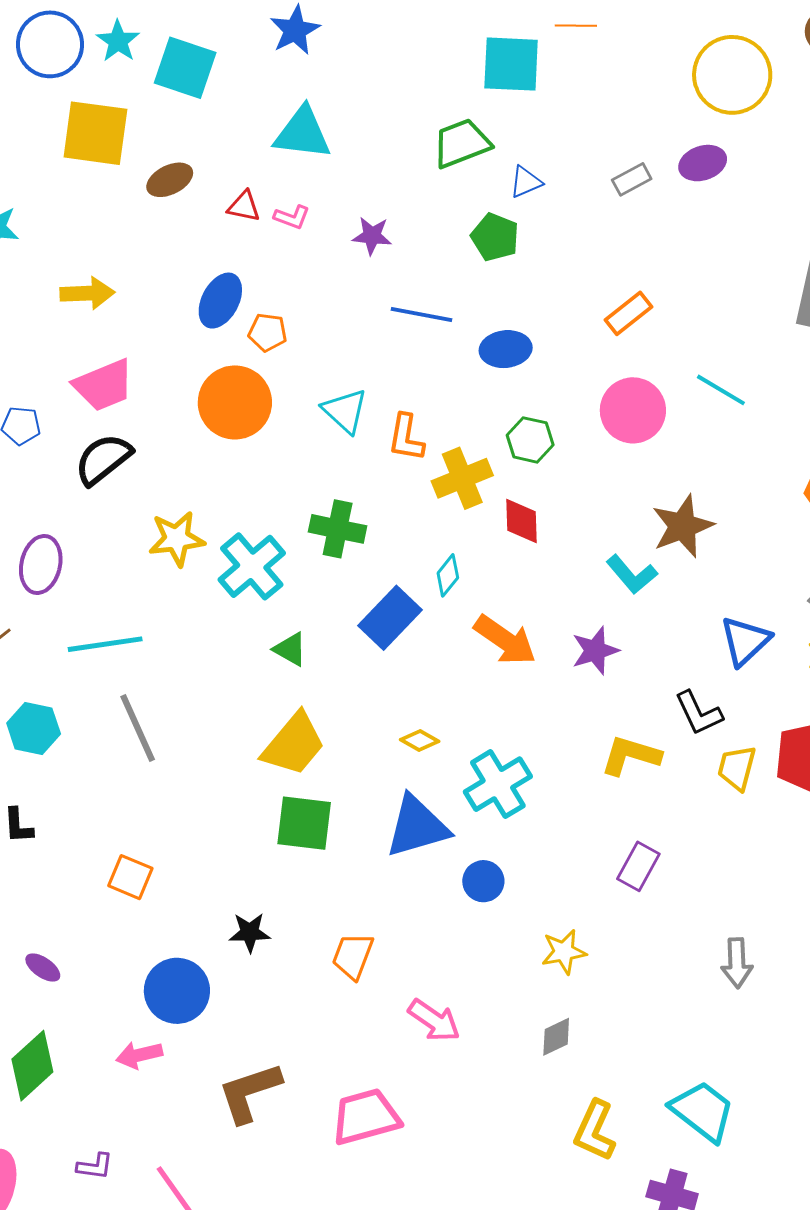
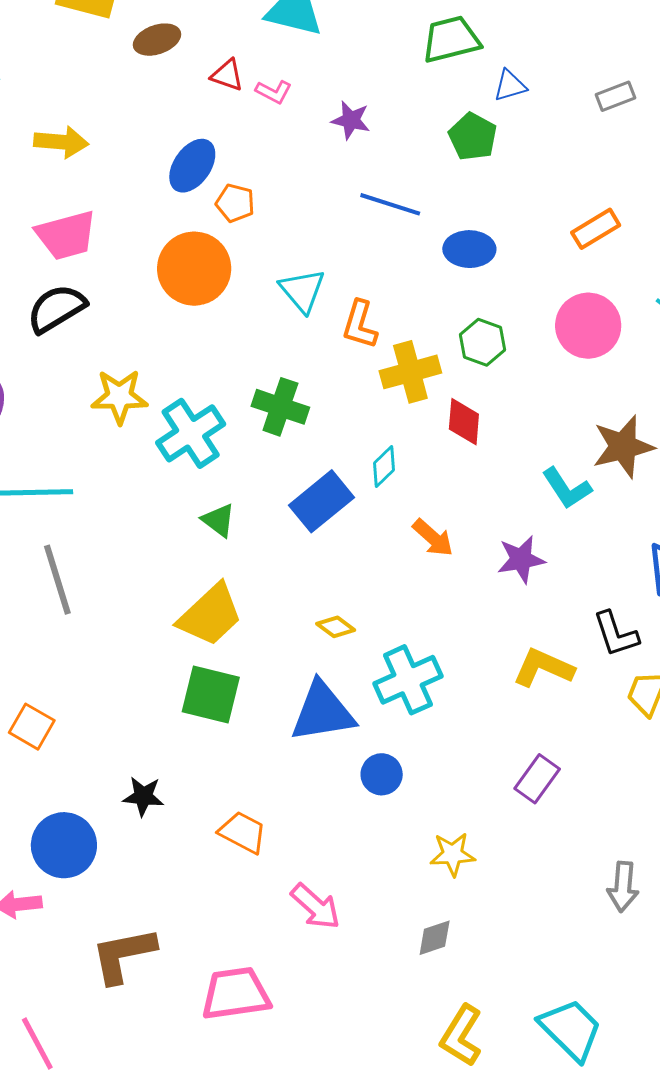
orange arrow: (505, 640) -> (433, 538), size x0.7
orange trapezoid: (353, 956) -> (243, 832), turned 90

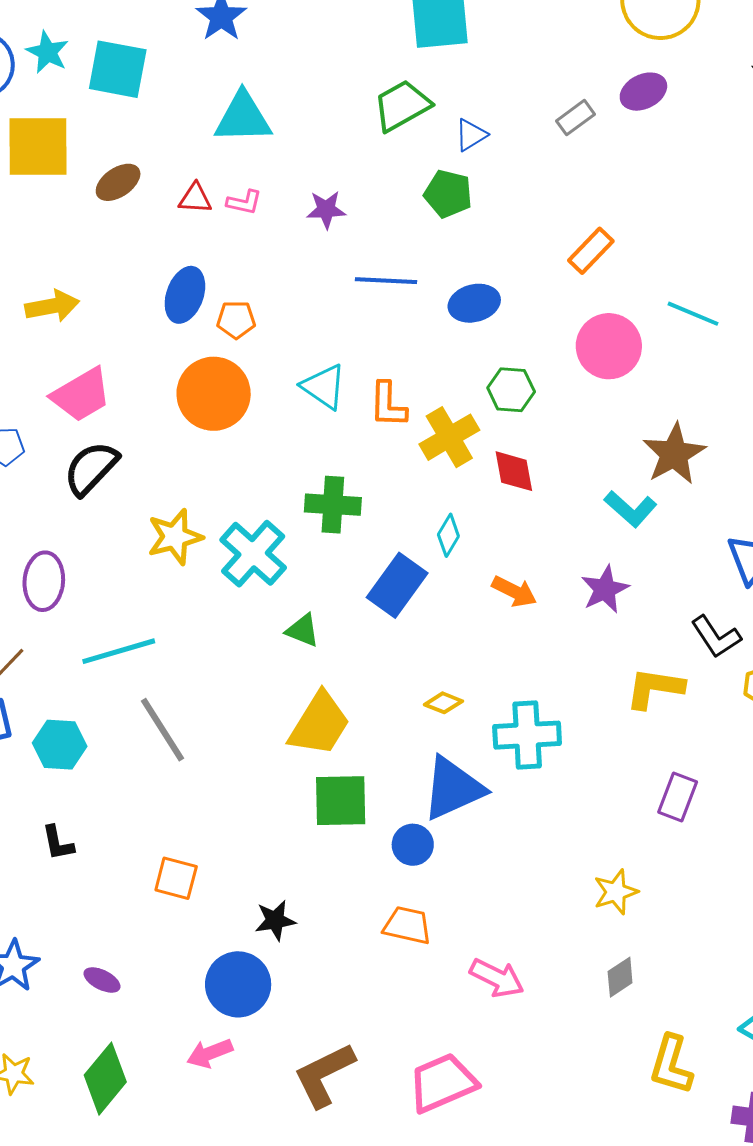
cyan cross: (408, 680) -> (527, 735), turned 36
blue circle: (382, 774) -> (413, 845), moved
black star: (143, 796) -> (275, 920), moved

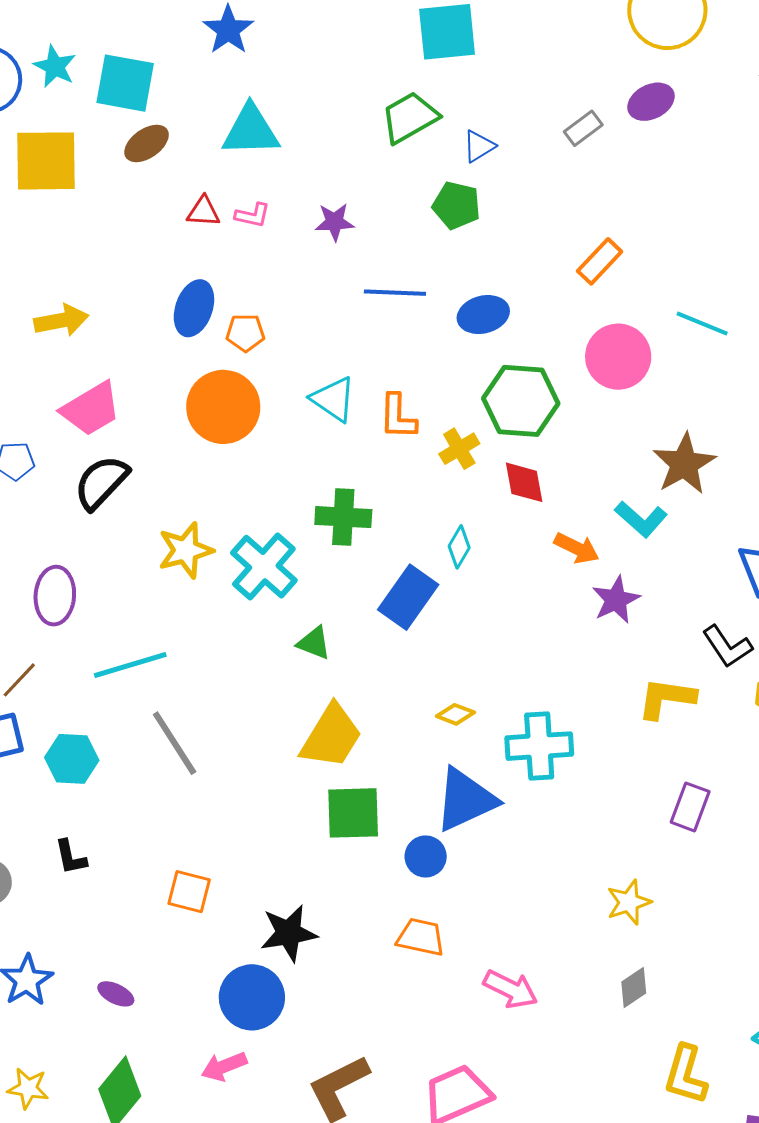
brown ellipse: (118, 182) -> (147, 143), moved
green hexagon: (511, 390) -> (521, 401), size x1.6
yellow cross: (449, 437) -> (459, 449), size x0.7
orange arrow: (514, 591) -> (577, 548), moved
black star: (275, 920) -> (289, 933), size x1.4

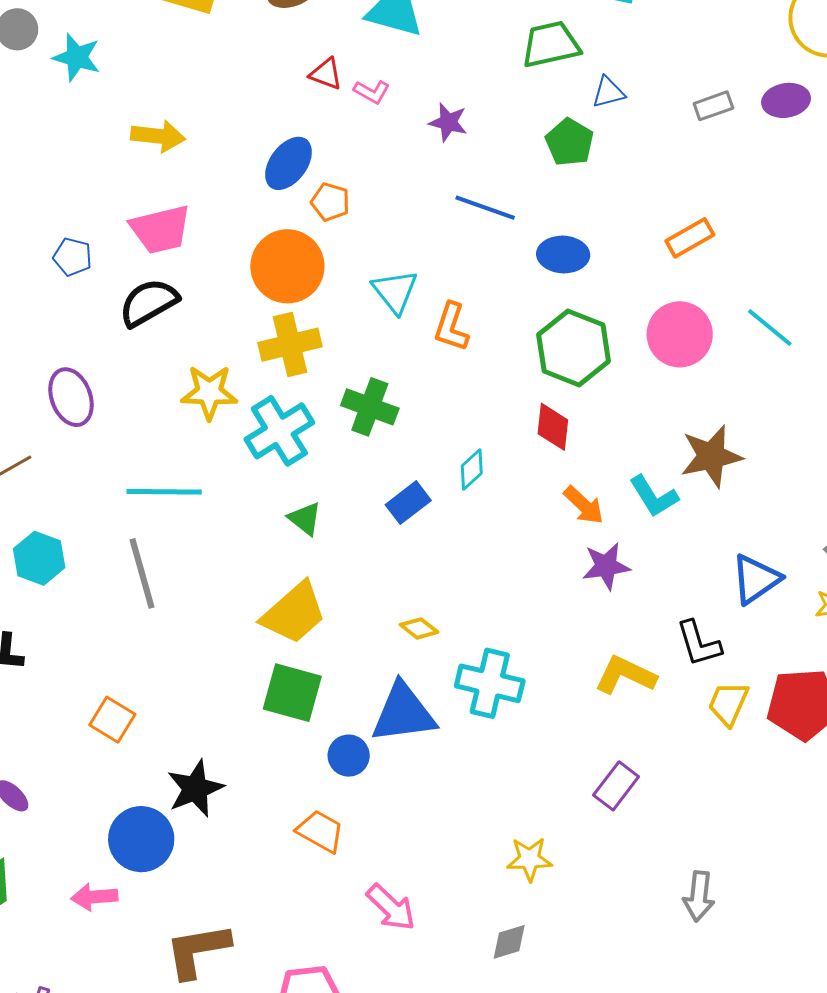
yellow cross: (459, 449) -> (290, 345), moved, size x1.5
purple ellipse: (55, 596) -> (71, 397), turned -42
blue rectangle: (408, 597) -> (408, 503), size x0.7
cyan line: (130, 665) -> (164, 492), moved
black star: (289, 933) -> (195, 788), turned -30

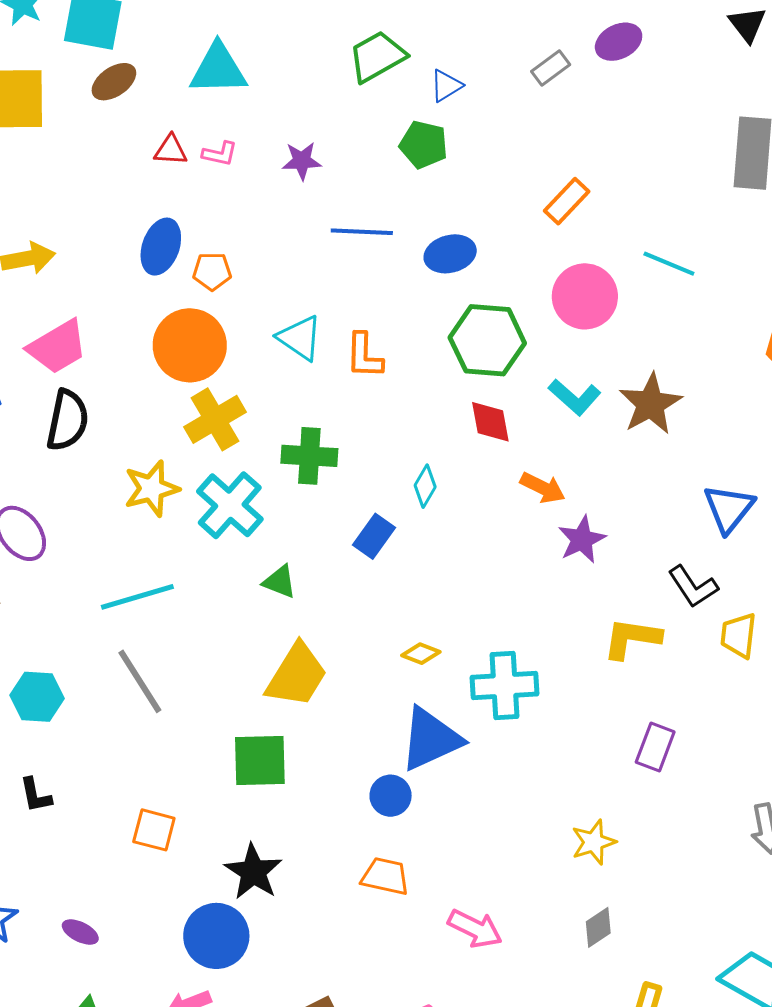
black semicircle: (149, 302) -> (67, 420), turned 148
cyan L-shape: (654, 496) -> (575, 397), moved
green square: (292, 693) -> (260, 761), moved

